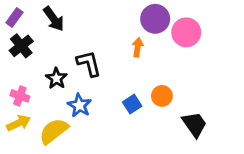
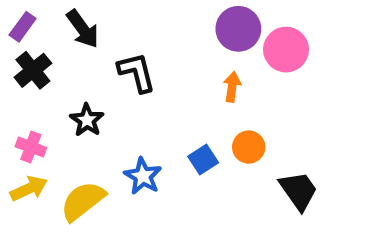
orange arrow: (138, 47) -> (232, 87), moved
black L-shape: (89, 63) -> (137, 72), moved
blue star: (79, 105) -> (143, 176), moved

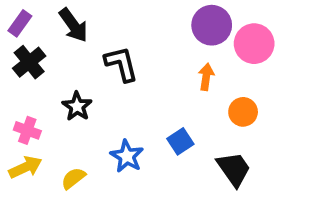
orange circle: (249, 147) -> (243, 112), moved
black trapezoid: (298, 191) -> (234, 169), moved
yellow semicircle: (83, 201) -> (73, 178), size x0.6

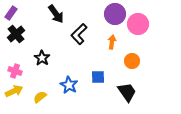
black arrow: (73, 25) -> (56, 14), moved
black L-shape: (121, 64) -> (79, 34), moved, turned -120
blue square: (180, 141) -> (98, 77), turned 32

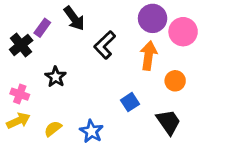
purple rectangle: (11, 13) -> (42, 28), moved
orange arrow: (112, 42) -> (149, 56), size x1.5
blue square: (98, 77) -> (130, 102), turned -32
blue star: (69, 85) -> (91, 131), moved

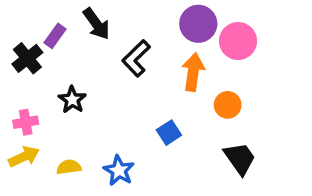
pink cross: (20, 94) -> (26, 122), turned -30
black trapezoid: (168, 122) -> (240, 158), moved
yellow semicircle: (53, 129) -> (69, 167), turned 30

